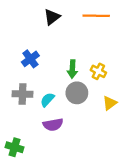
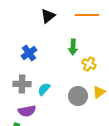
green arrow: (72, 69) -> (73, 47), moved
gray circle: (77, 93) -> (78, 96), moved
purple semicircle: (53, 125) -> (27, 111), moved

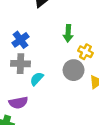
gray cross: (22, 84) -> (20, 64), moved
gray circle: (78, 96) -> (74, 70), moved

